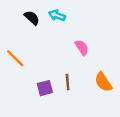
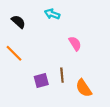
black semicircle: (32, 18) -> (18, 22), moved
orange semicircle: (103, 82) -> (84, 88), moved

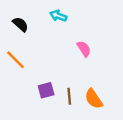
brown line: (62, 75) -> (69, 96), moved

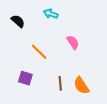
orange line: (16, 60) -> (39, 52), moved
purple square: (46, 90) -> (25, 78), moved, turned 32

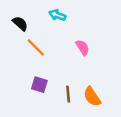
orange line: (39, 52) -> (36, 47), moved
purple square: (25, 78) -> (39, 85), moved

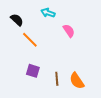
pink semicircle: (83, 47) -> (69, 31), moved

